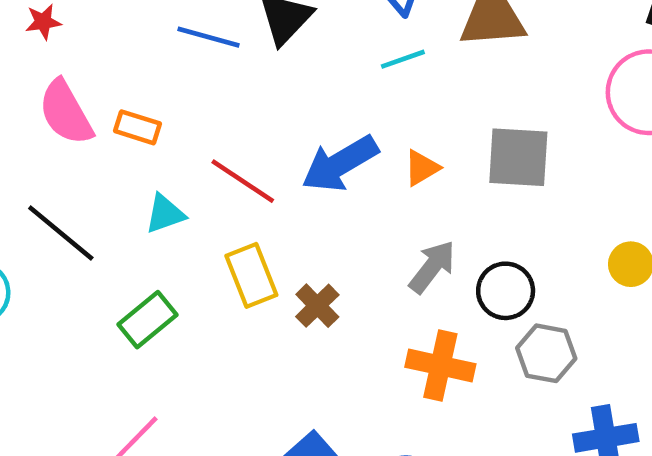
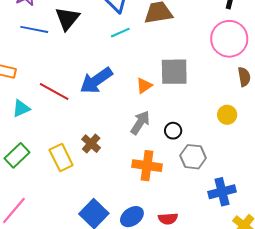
orange triangle: (422, 168) -> (144, 86), moved
yellow rectangle: (251, 275) -> (61, 157), moved
black circle: (506, 291) -> (173, 131), size x0.7

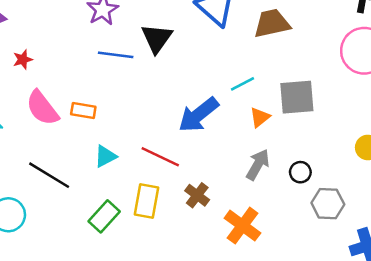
cyan line: (120, 33) -> (242, 84), moved
red line: (54, 91) -> (160, 157), moved
yellow rectangle: (61, 157) -> (146, 201), moved, turned 40
orange cross: (147, 166) -> (242, 226), moved, turned 32

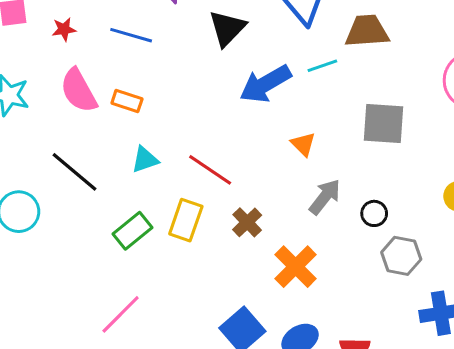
blue line: (116, 55) -> (131, 35), moved
cyan line: (242, 84) -> (322, 66), moved
blue arrow: (198, 115) -> (265, 84), moved
orange triangle: (260, 117) -> (303, 144), moved, turned -45

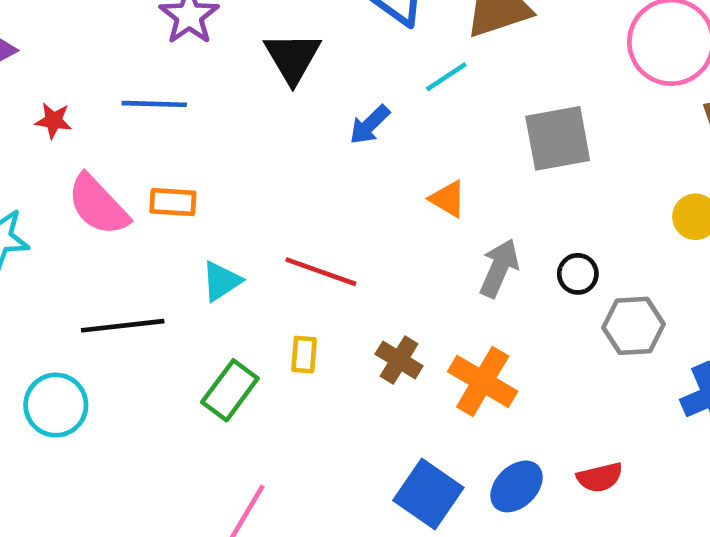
red star: (64, 29) -> (53, 121), turned 30
blue arrow: (265, 84) -> (370, 125), size x0.6
black line: (75, 172) -> (123, 326), turned -32
yellow rectangle: (186, 220) -> (304, 355), size x0.6
brown cross: (247, 222) -> (399, 360), moved

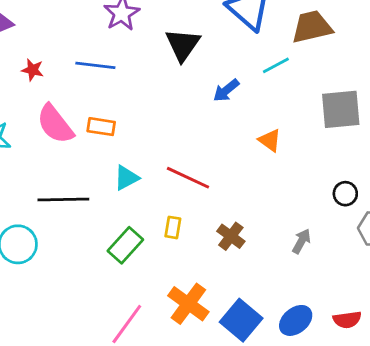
gray arrow: (499, 268) -> (301, 241), moved, size x0.7
orange cross: (483, 381) -> (188, 304), moved

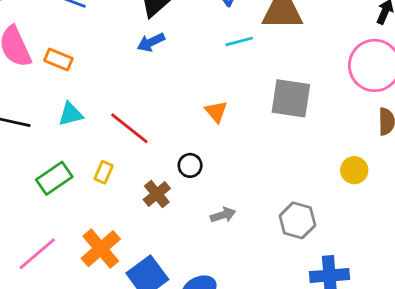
blue arrow: (226, 90) -> (151, 42), moved
black circle: (345, 194) -> (190, 165), moved
gray arrow: (301, 241) -> (223, 215), turned 30

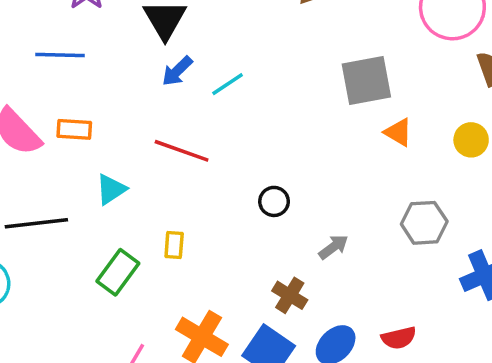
cyan line: (239, 41) -> (228, 84), moved
orange triangle: (216, 111) -> (398, 132), moved
red line: (129, 128) -> (182, 151), moved
brown cross: (157, 194) -> (290, 295), moved

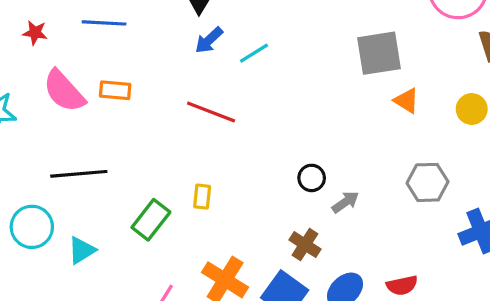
cyan triangle: (111, 189) -> (82, 250), moved
black circle: (274, 201) -> (312, 178), moved

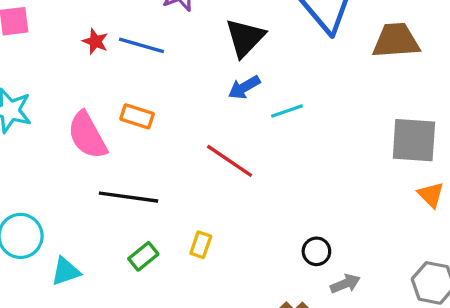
red star: (35, 33) -> (95, 41), moved
pink semicircle: (64, 91) -> (87, 135), moved
black line: (79, 174) -> (128, 197), moved
green rectangle: (151, 220) -> (143, 256), size x0.7

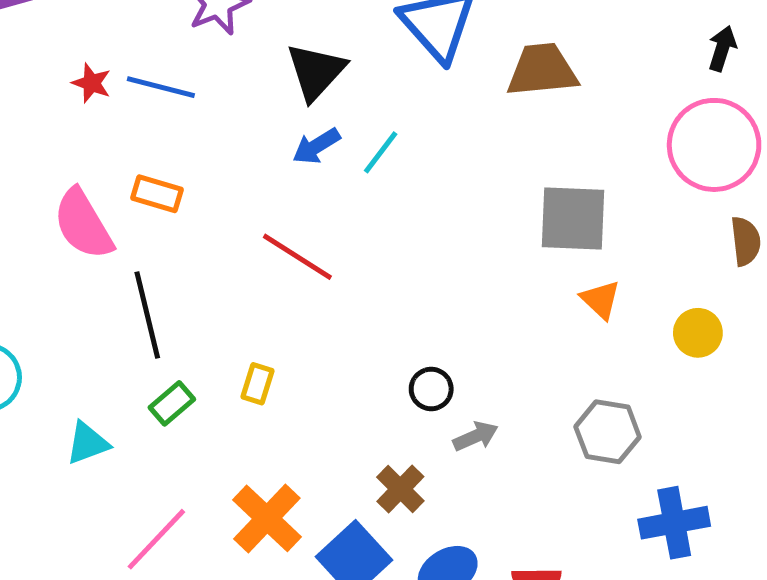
cyan line: (287, 111) -> (381, 152), moved, turned -32
black line: (128, 197) -> (147, 315), turned 70
cyan triangle: (66, 271) -> (88, 443), moved

